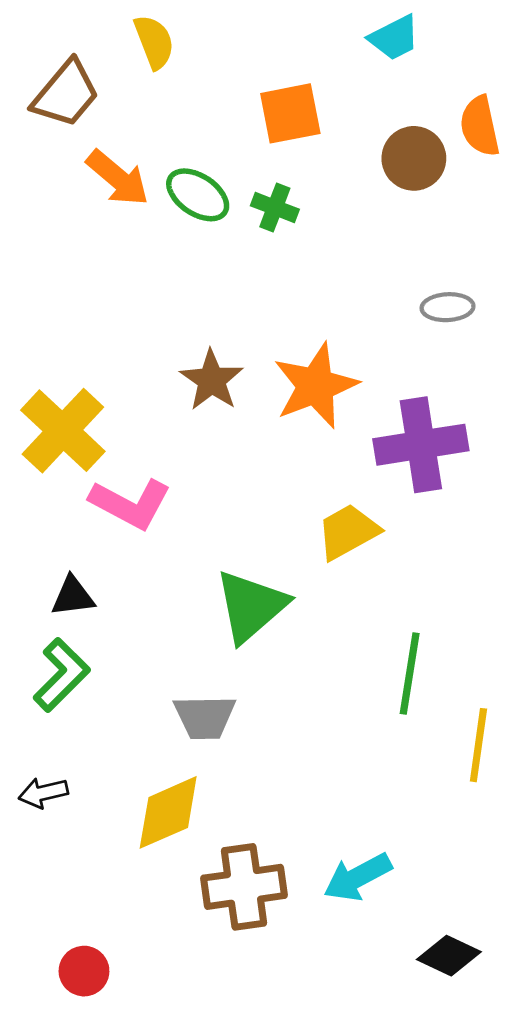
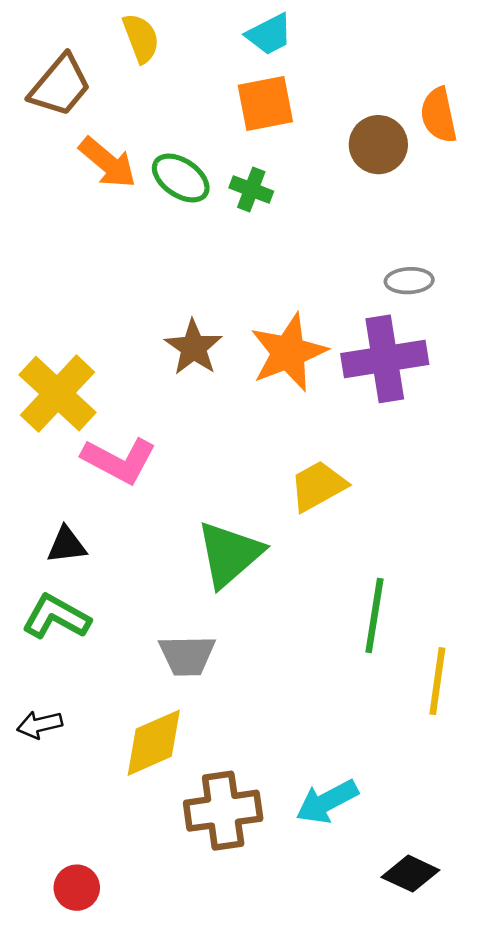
cyan trapezoid: (394, 38) -> (269, 34), moved
purple cross: (421, 445) -> (385, 359), moved
green L-shape: (62, 675) -> (56, 617), turned -106

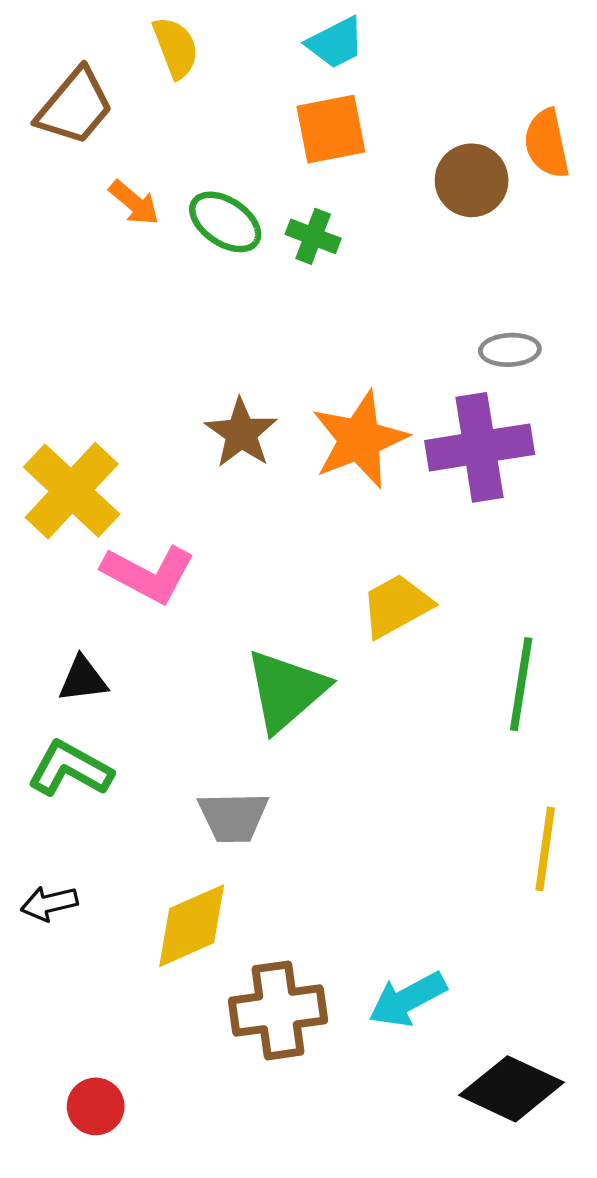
orange arrow: (108, 163) -> (134, 203), size x0.7
green line: (374, 616) -> (521, 684), moved
black diamond: (410, 874) -> (512, 1089), size x1.4

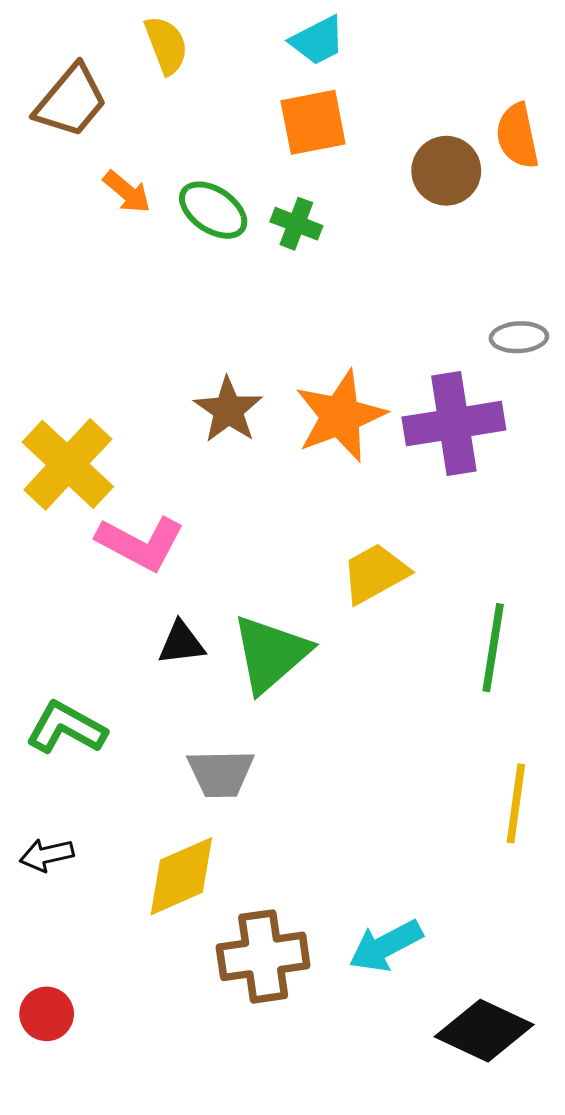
gray ellipse: (510, 350) -> (519, 337), moved
black triangle: (83, 679) -> (181, 643), moved
red circle: (96, 1106) -> (47, 1014), moved

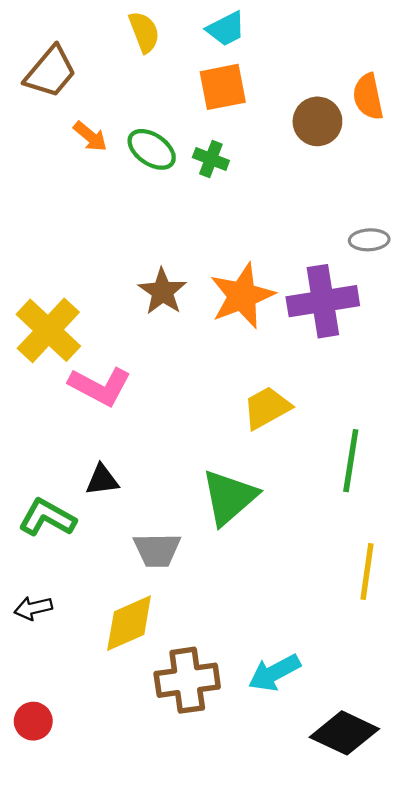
yellow semicircle: (166, 45) -> (144, 32), moved
black triangle: (181, 643) -> (102, 480), moved
green triangle: (271, 654) -> (229, 497), moved

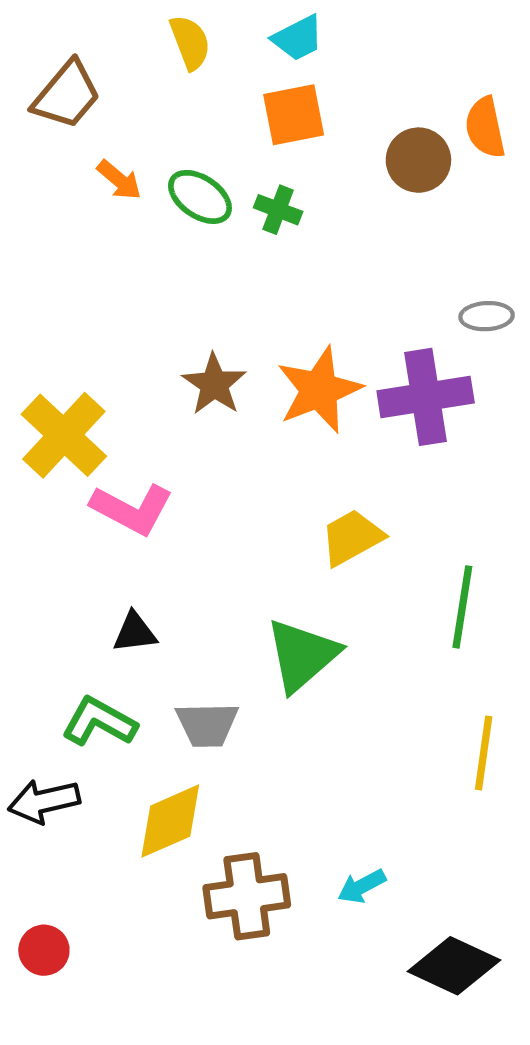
green L-shape: (47, 518) -> (99, 722), moved
black arrow: (33, 608) -> (44, 801), size x1.4
cyan arrow: (274, 673) -> (362, 886), size x0.7

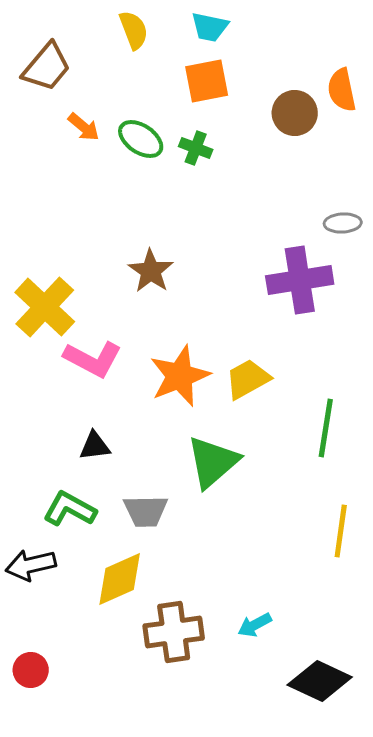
cyan trapezoid: (298, 38) -> (210, 27), turned 39
orange star: (319, 390) -> (180, 376), moved

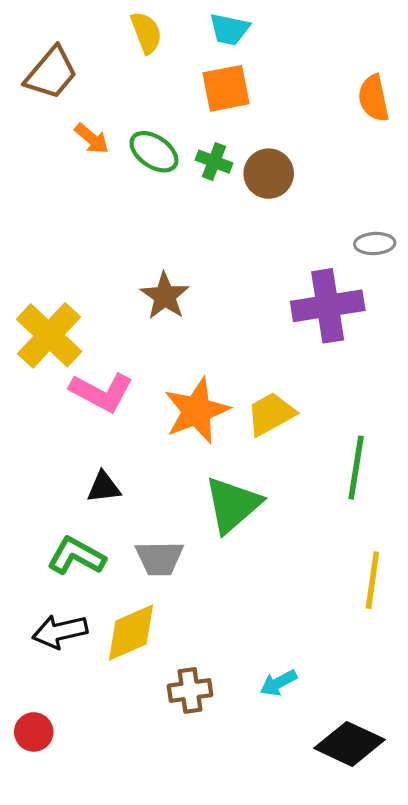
brown circle: (295, 113) -> (269, 174), moved
black arrow: (31, 565) -> (60, 631), moved
brown cross: (174, 632) -> (190, 690), size x0.7

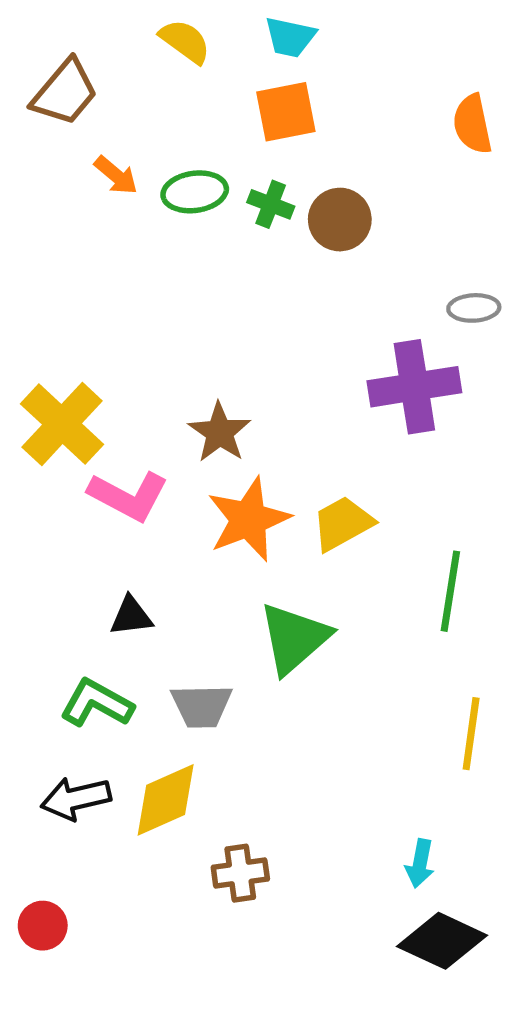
yellow semicircle: (146, 33) -> (185, 41), turned -33
green ellipse: (154, 152) -> (195, 192), turned -42
brown star: (165, 296) -> (220, 432), moved
cyan arrow: (279, 683) -> (420, 863), moved, turned -51

